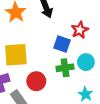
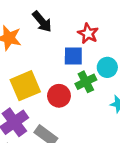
red circle: (36, 81) -> (59, 96), moved

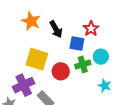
black arrow: (42, 22) -> (56, 29), moved
yellow square: (25, 86) -> (37, 59), turned 30

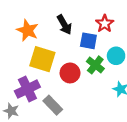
orange star: (31, 21) -> (28, 30), moved
green cross: (83, 64) -> (95, 65), turned -35

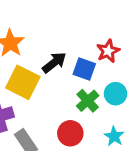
black arrow: (64, 25) -> (54, 63), moved, turned -108
red circle: (70, 73) -> (70, 133), moved

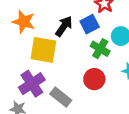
blue square: (84, 69) -> (90, 24), turned -30

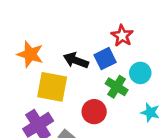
black arrow: (64, 26) -> (76, 60), turned -105
red circle: (94, 79) -> (94, 112), moved

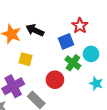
black arrow: (76, 60) -> (35, 30), moved
yellow square: (52, 87) -> (26, 59), size x0.6

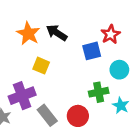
green cross: (73, 63) -> (99, 92), moved, turned 35
red circle: (55, 80) -> (78, 116), moved

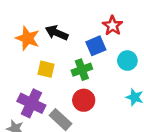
green cross: (99, 92) -> (82, 70), moved
purple cross: (22, 96) -> (31, 103), turned -35
red circle: (78, 116) -> (84, 100), moved

